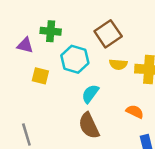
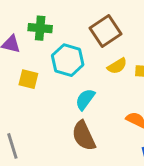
yellow semicircle: (118, 64) -> (117, 66), turned -36

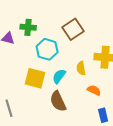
yellow semicircle: (117, 66) -> (81, 68), moved, turned 112
yellow square: (28, 79) -> (35, 78), moved, size x1.5

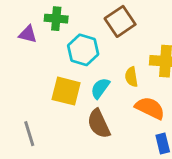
orange semicircle: (94, 90) -> (150, 108), size x1.5

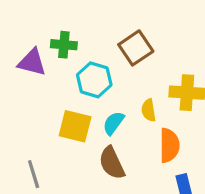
purple triangle: (28, 34) -> (32, 62), size x1.4
orange semicircle: (150, 108) -> (169, 145), turned 64

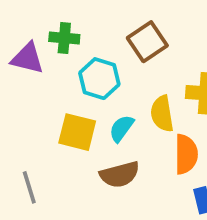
yellow semicircle: (149, 110) -> (162, 114), size x1.4
brown semicircle: (112, 163) -> (120, 174), turned -80

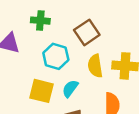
green cross: (64, 38) -> (40, 21), moved
yellow semicircle: (162, 114) -> (95, 66), moved

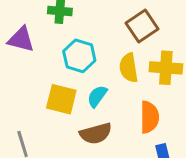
brown square: (87, 32) -> (142, 26), moved

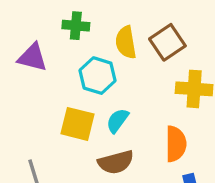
yellow semicircle: (129, 68) -> (126, 42), moved

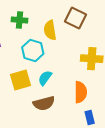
brown square: (167, 42) -> (75, 18), moved, turned -30
yellow square: (78, 124) -> (21, 80), turned -30

